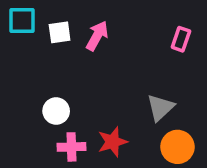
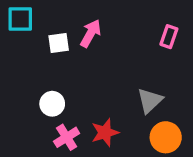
white square: (60, 32) -> (59, 43), moved
pink cross: (72, 147) -> (67, 137), turned -30

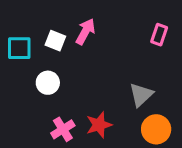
cyan square: (20, 19) -> (19, 48), moved
white square: (59, 43) -> (55, 41), turned 30
white circle: (52, 104) -> (48, 83), moved

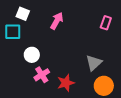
white square: (55, 41) -> (23, 14), moved
pink cross: (63, 129) -> (42, 75), moved

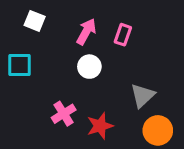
pink rectangle: (106, 23) -> (123, 35), moved
cyan square: (13, 32) -> (19, 65), moved
white circle: (32, 55) -> (89, 67), moved

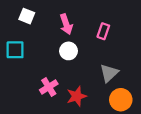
pink arrow: (86, 32) -> (66, 24), turned 132
pink rectangle: (123, 35) -> (103, 31), moved

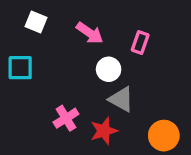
pink arrow: (66, 24) -> (90, 33), turned -36
white circle: (69, 51) -> (109, 69), moved
gray triangle: (109, 73) -> (121, 99), moved, turned -48

